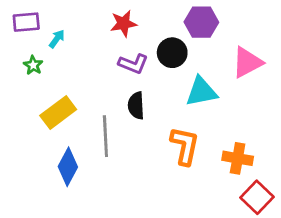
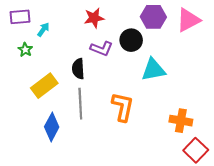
pink triangle: (247, 62) -> (188, 20), moved
black semicircle: (136, 106) -> (78, 69), moved
orange L-shape: (185, 146) -> (123, 107), moved

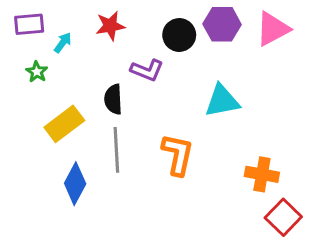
red star: (94, 18) -> (110, 26), moved
black circle: (131, 40) -> (179, 35), moved

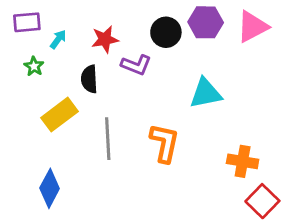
red star: (110, 26) -> (105, 39), moved
black semicircle: (113, 99) -> (89, 79), moved
blue diamond: (75, 184) -> (50, 188), moved

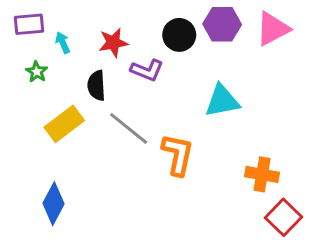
cyan arrow: (58, 39) -> (63, 43), turned -60
gray line: (108, 139) -> (129, 128), moved, turned -48

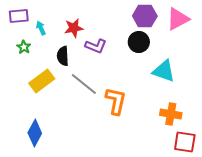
black circle: (179, 35) -> (139, 42), moved
cyan triangle: (222, 101) -> (164, 71), moved, turned 30
red square: (283, 217) -> (185, 142), turned -35

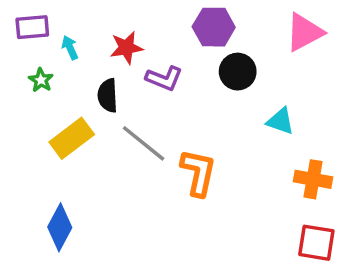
purple hexagon: (145, 16) -> (214, 27), moved
cyan triangle: (164, 71) -> (280, 121), size x0.7
orange cross: (171, 114) -> (313, 179), moved

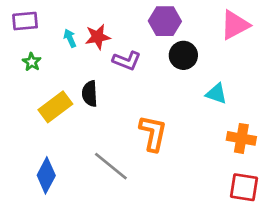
cyan arrow: (70, 48) -> (70, 38), moved
black semicircle: (108, 96) -> (90, 94), moved
gray line: (144, 143) -> (111, 166), moved

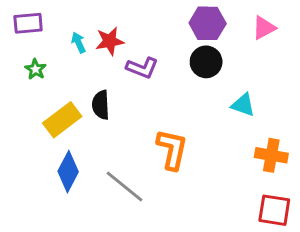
purple hexagon: (165, 21) -> (208, 23), moved
pink triangle: (235, 25) -> (264, 28), size x0.7
blue diamond: (46, 175) -> (68, 172), moved

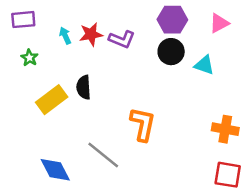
purple L-shape: (142, 68) -> (122, 39), moved
cyan triangle: (243, 105) -> (204, 65), moved
blue diamond: (68, 172) -> (55, 170), moved, turned -56

